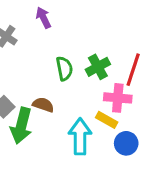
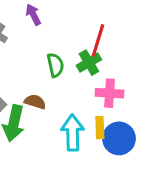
red line: (133, 70) -> (98, 40), moved
yellow rectangle: (107, 120) -> (100, 128), moved, turned 60
blue circle: (126, 143) -> (119, 138), size x1.4

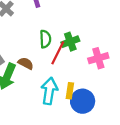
red line: (98, 40) -> (58, 53), moved
pink cross: (110, 93) -> (98, 58), moved, turned -30

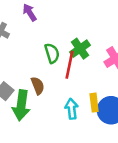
brown semicircle: (26, 63) -> (38, 86), turned 56
cyan arrow: (49, 91) -> (72, 109), size x0.7

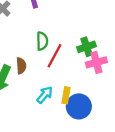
green cross: (80, 49) -> (87, 47), moved
cyan arrow: (72, 109) -> (45, 95), turned 30

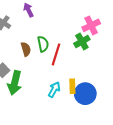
pink cross: (96, 62) -> (91, 25), moved
brown semicircle: (21, 66) -> (26, 49), moved

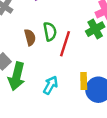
cyan arrow: (54, 90) -> (50, 85), moved

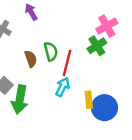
cyan arrow: (50, 85) -> (63, 87), moved

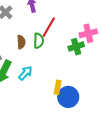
red line: (67, 63) -> (49, 27), moved
cyan arrow: (63, 87) -> (25, 73), moved

